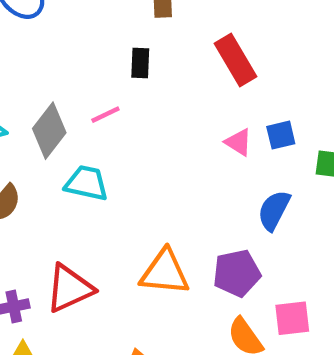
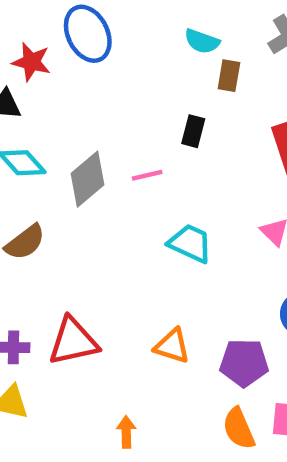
cyan trapezoid: (86, 183) -> (190, 243), moved
orange triangle: (165, 272) -> (172, 346), size x0.7

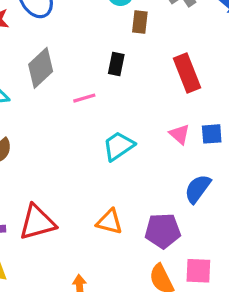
gray diamond: (87, 179) -> (41, 68), moved
cyan trapezoid: (190, 243) -> (119, 146), turned -56

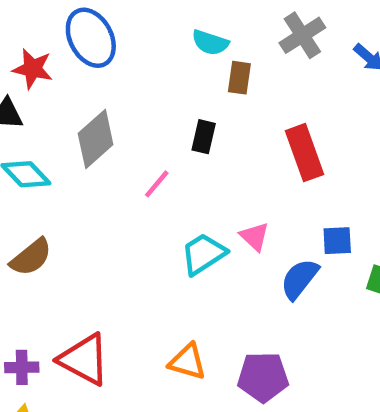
pink line: (84, 98) -> (157, 184), turned -35
pink triangle: (180, 134) -> (254, 237), moved
blue semicircle: (198, 189) -> (300, 279), moved
red triangle: (37, 222) -> (84, 359), turned 42

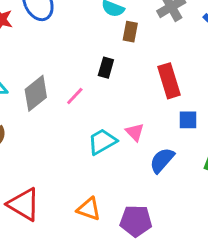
gray diamond: (96, 139) -> (36, 93), moved
blue square: (337, 241) -> (188, 120), moved

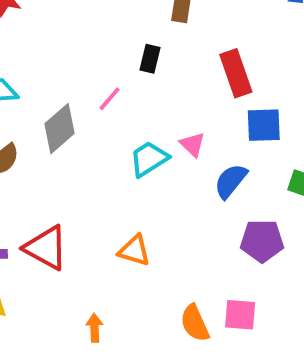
gray diamond: (36, 93) -> (60, 129), moved
blue square: (188, 120) -> (264, 125), size x1.4
purple pentagon: (136, 221) -> (262, 241), moved

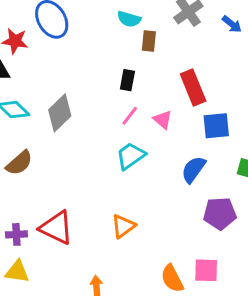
pink line: (110, 99) -> (130, 116), moved
gray diamond: (60, 129) -> (60, 113), moved
pink triangle: (192, 144) -> (163, 120), moved
orange triangle: (134, 251) -> (123, 226), turned -50

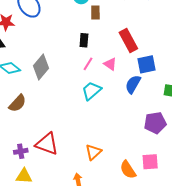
blue semicircle: (193, 169) -> (133, 84), moved
orange triangle: (123, 226) -> (93, 152), moved

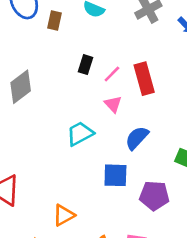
brown rectangle: (95, 13) -> (54, 21), moved
pink line: (88, 64) -> (112, 74), moved
blue square: (147, 64) -> (115, 175), moved

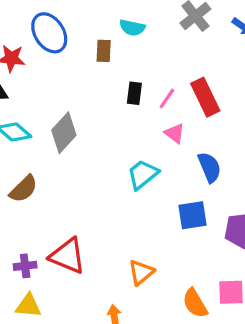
brown rectangle: (54, 21) -> (104, 51), moved
blue semicircle: (137, 138) -> (209, 167), turned 125

